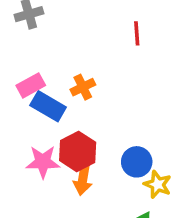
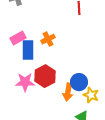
blue rectangle: (48, 106) -> (28, 50), turned 60
orange arrow: (83, 179) -> (68, 92), moved

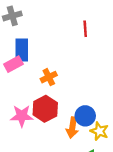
orange cross: (48, 39) -> (49, 77), moved
blue rectangle: (28, 50) -> (22, 50), moved

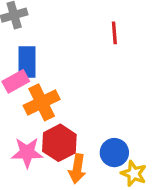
orange cross: (49, 77) -> (42, 102), moved, size x1.5
orange arrow: (72, 128) -> (77, 169), moved

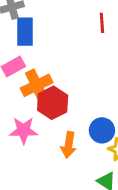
blue rectangle: (27, 62) -> (25, 32), moved
red hexagon: (59, 143) -> (53, 103), moved

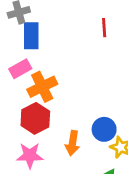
red hexagon: (53, 103) -> (35, 118), moved
pink star: (24, 130) -> (30, 156), moved

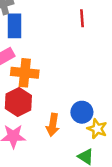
orange cross: (42, 87) -> (25, 73), turned 32

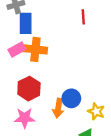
orange cross: (25, 73) -> (35, 49), moved
blue circle: (82, 112) -> (71, 98), moved

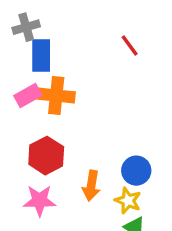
red line: (83, 17) -> (130, 45), turned -32
blue circle: (71, 98) -> (136, 171), moved
yellow star: (96, 111) -> (128, 201), moved

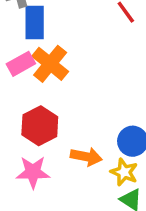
orange cross: (56, 96) -> (50, 64), turned 33
orange arrow: (91, 186) -> (86, 157), turned -88

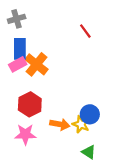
blue rectangle: (35, 23) -> (20, 49), moved
yellow star: (124, 172) -> (81, 124), moved

